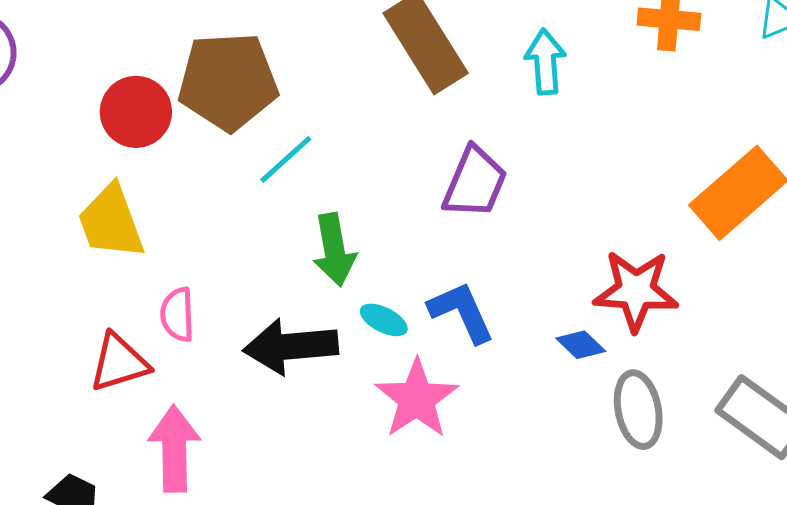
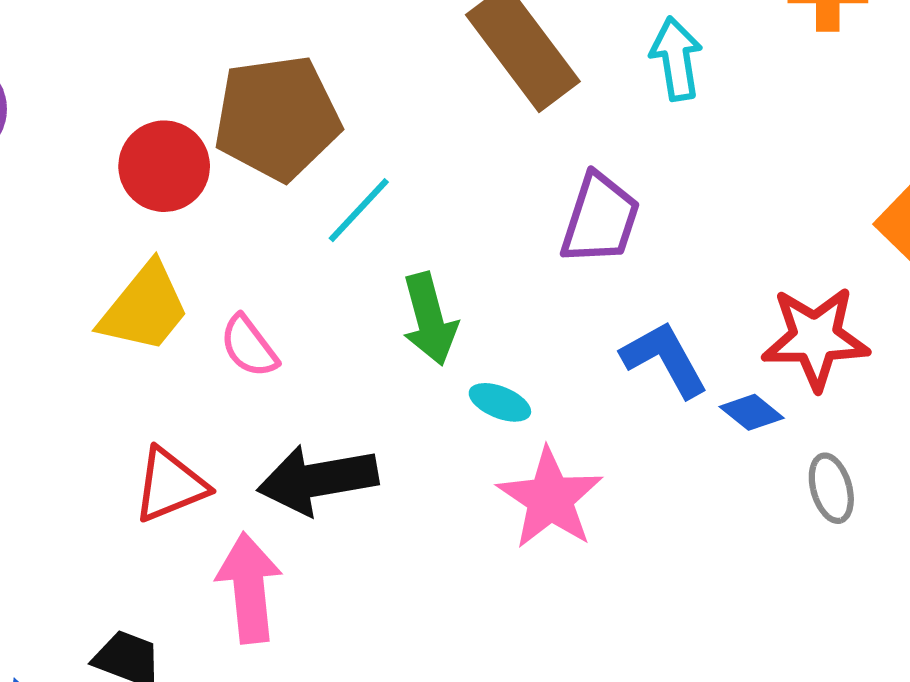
yellow trapezoid: (111, 222) -> (144, 308), turned -116
blue L-shape: (461, 312) -> (665, 359), moved
pink semicircle: (177, 314) -> (249, 346), moved, turned -30
black arrow: (291, 346) -> (318, 480), moved
gray ellipse: (638, 410) -> (831, 488), size x0.7

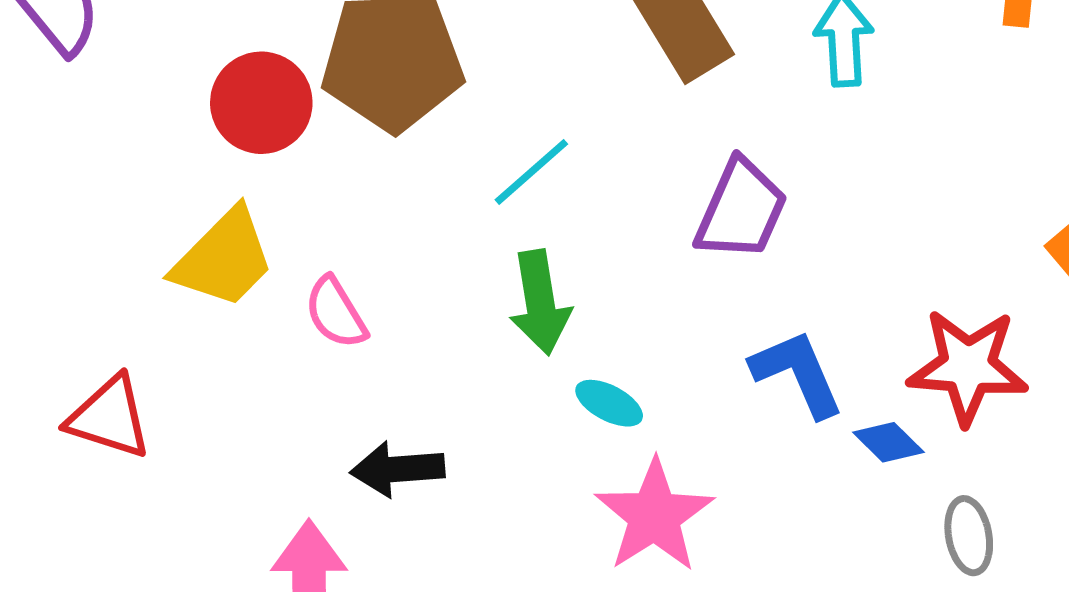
cyan line: (359, 210) -> (531, 172), moved
black arrow: (318, 480) -> (397, 469), size x0.7
red triangle: (170, 485) -> (109, 417), moved, turned 34

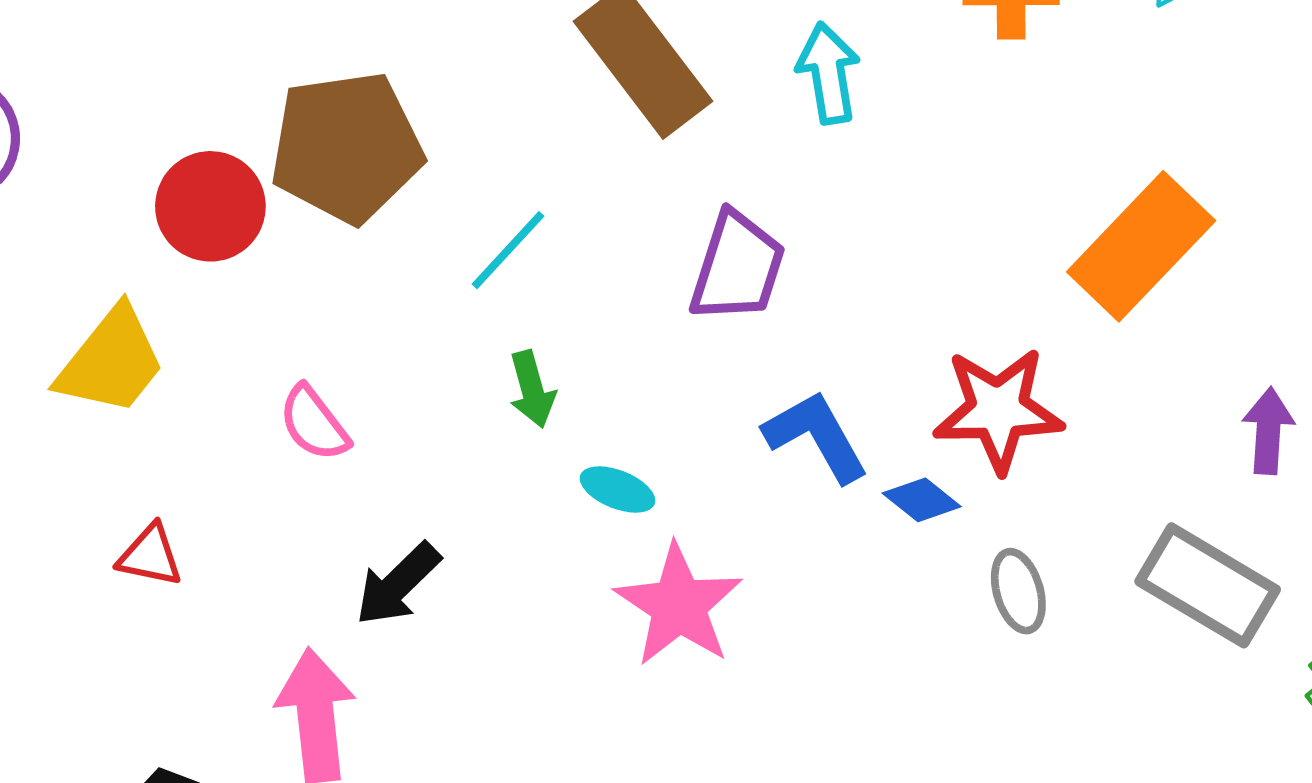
yellow trapezoid: (224, 258) -> (111, 361), moved
green arrow: (540, 302) -> (532, 389), size x0.7
red triangle: (109, 417) -> (150, 556), moved, size x0.7
black arrow: (397, 469) -> (398, 584), turned -34

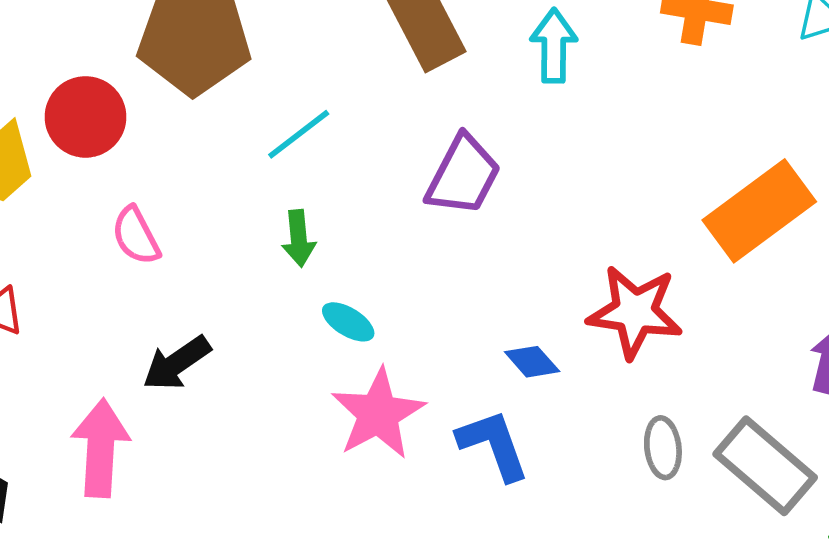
red circle: (210, 206) -> (86, 117), moved
blue L-shape: (816, 436) -> (493, 445), moved
blue diamond: (922, 500) -> (532, 362), moved
gray ellipse: (1018, 591) -> (663, 448), moved

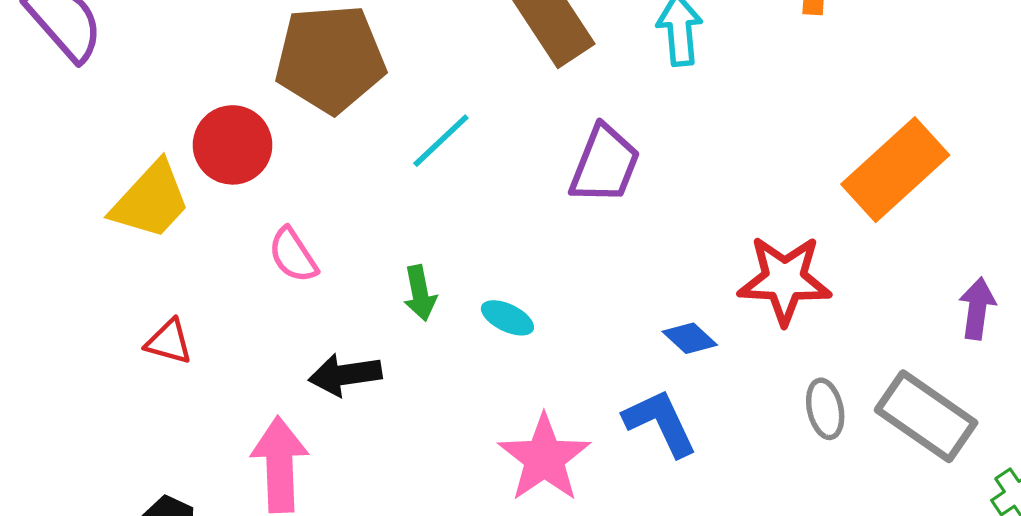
green arrow: (299, 238) -> (420, 293), moved
black arrow: (177, 363) -> (345, 375), turned 32
pink star: (378, 414) -> (544, 458), moved

